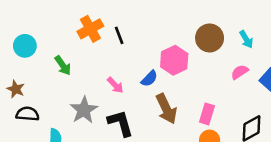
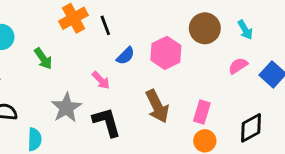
blue semicircle: (149, 79) -> (125, 56), moved

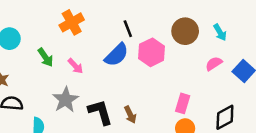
black line: (105, 25) -> (128, 29), moved
blue semicircle: (125, 56) -> (117, 55), size x1.5
pink arrow: (101, 80) -> (75, 66), moved
brown arrow: (157, 106) -> (130, 115), moved, size x0.6

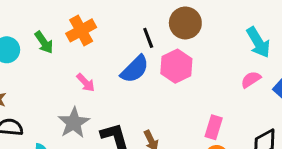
brown circle: (185, 31) -> (185, 23), moved
cyan arrow: (220, 32) -> (258, 42), size x1.5
green arrow: (46, 57) -> (44, 42), moved

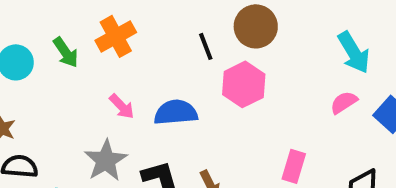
blue semicircle: (135, 69) -> (176, 112), moved, turned -140

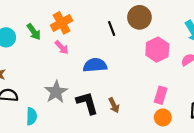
pink hexagon: (244, 84) -> (157, 50), moved
pink arrow: (122, 106) -> (62, 47), moved

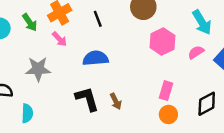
black line: (112, 28) -> (98, 19), moved
gray star: (56, 92) -> (38, 69), moved, turned 30

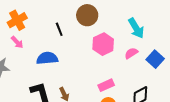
black line: (98, 19) -> (59, 29), moved
pink rectangle: (166, 91) -> (106, 85), turned 49

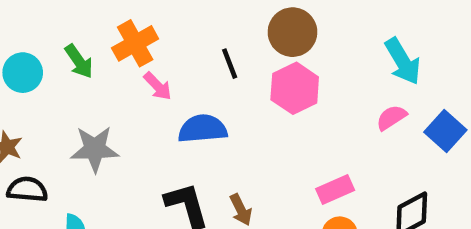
pink arrow: (17, 42) -> (158, 86), moved
pink hexagon: (103, 44) -> (295, 88), moved

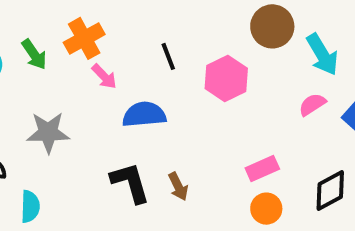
brown circle: (292, 32) -> (272, 26), moved

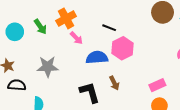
black line: (168, 56) -> (109, 28), turned -48
pink hexagon: (226, 78) -> (122, 48), moved
brown arrow: (178, 187) -> (114, 83), moved

